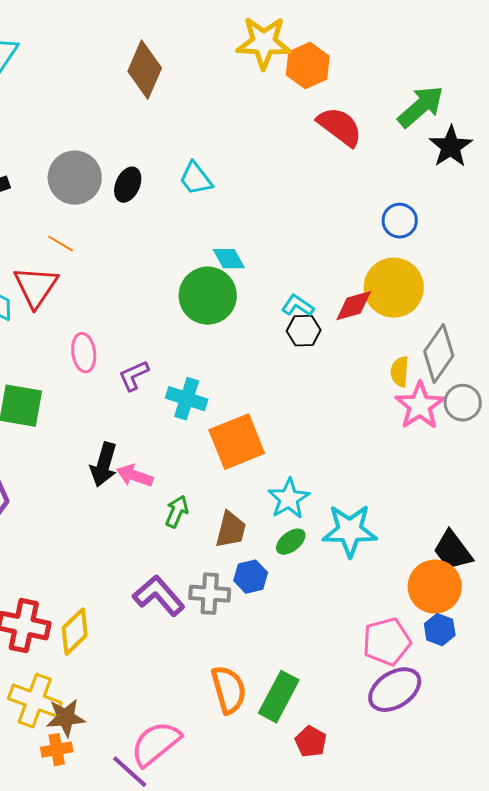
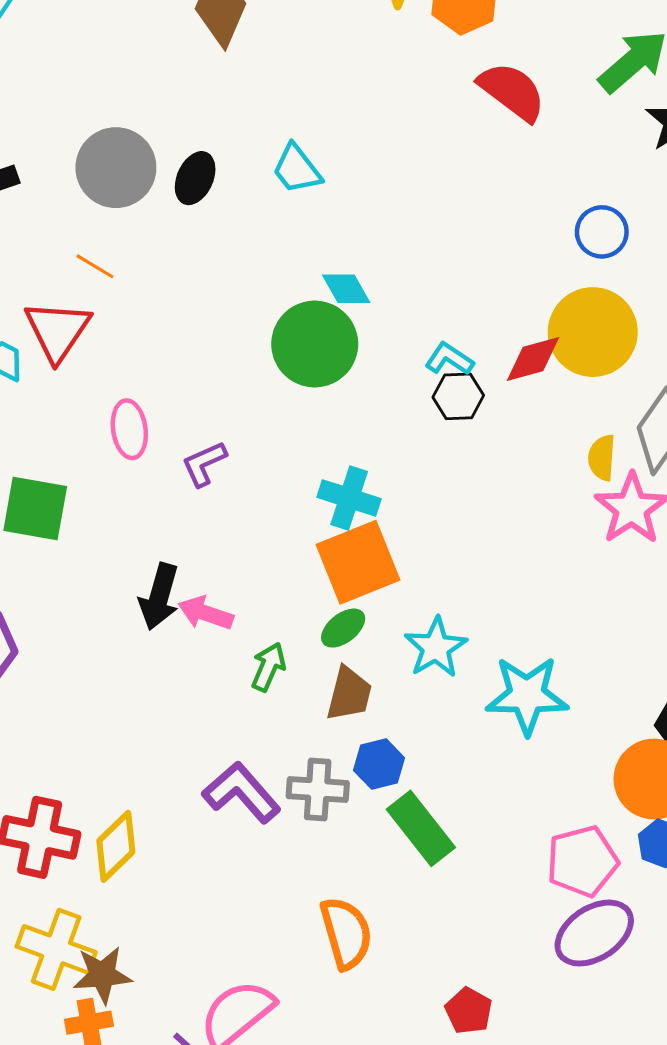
cyan cross: (187, 399) -> (349, 498), moved
green ellipse: (291, 542) -> (343, 628), moved
green rectangle: (279, 697) -> (421, 828), moved, turned -66

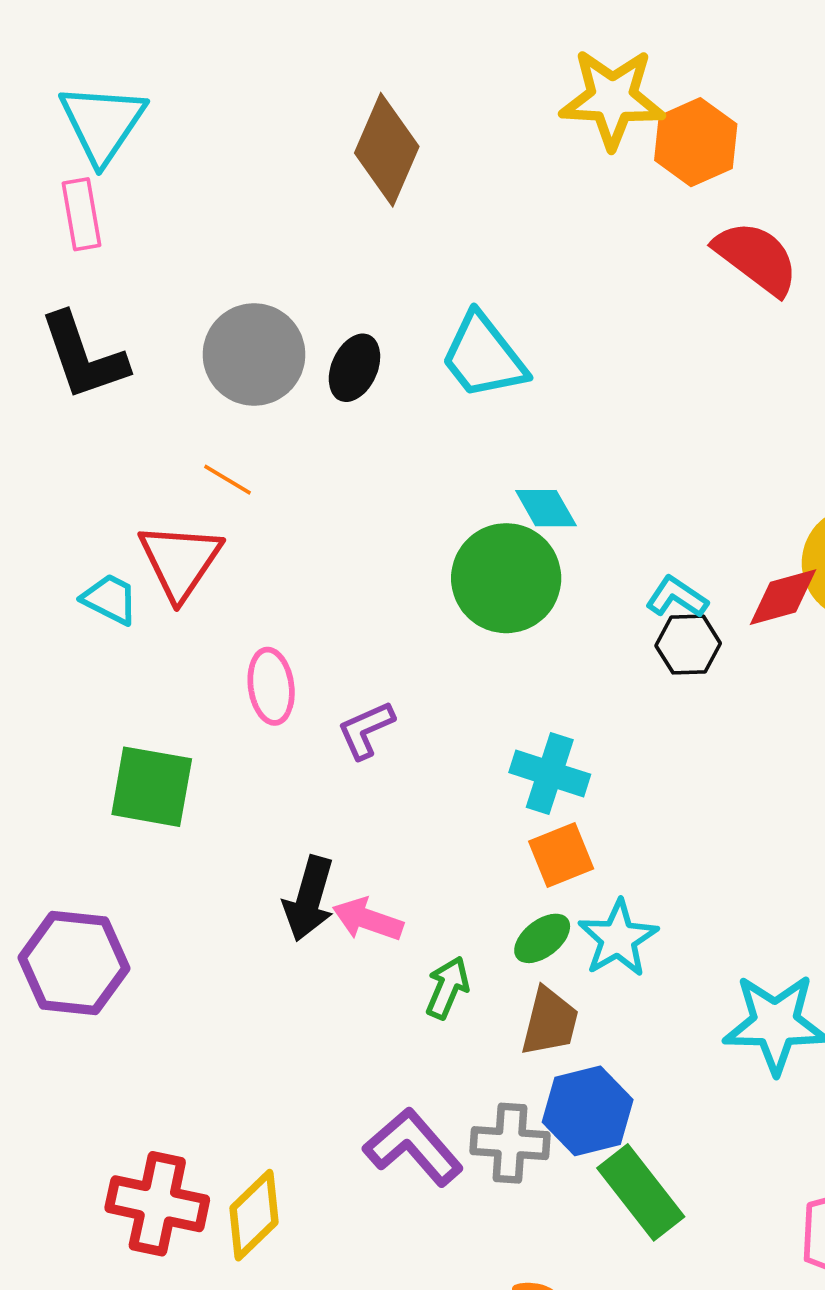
cyan trapezoid: (297, 169) -> (483, 356), size x1.4
orange square: (358, 562) -> (561, 855), size x0.6
cyan star: (436, 647) -> (618, 938), moved
blue hexagon: (379, 764) -> (588, 1111), size x1.4

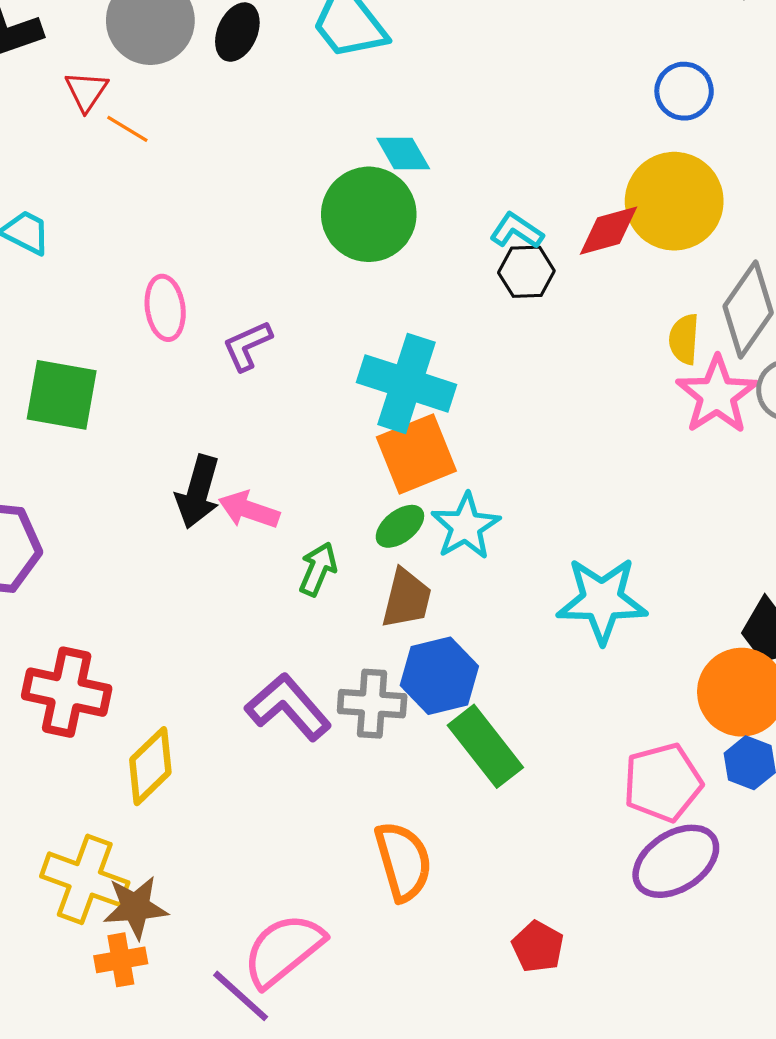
red triangle: (180, 561) -> (86, 91), moved, size x0.6
cyan cross: (550, 773) -> (407, 383), size x1.4
orange square: (561, 855) -> (416, 454), size x1.4
red cross: (157, 1204) -> (67, 692), moved

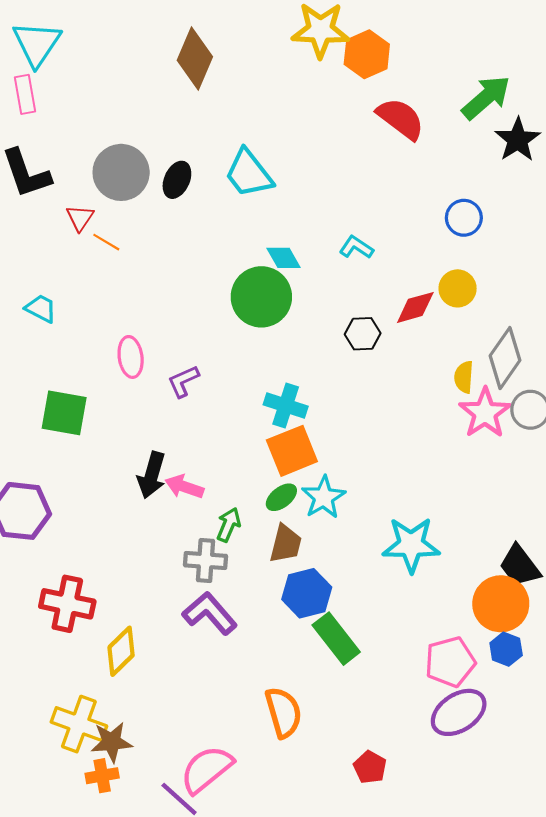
yellow circle: (674, 201) -> (458, 288), size x0.6
cyan L-shape: (517, 231) -> (356, 247), moved
cyan cross: (407, 383) -> (286, 406), size x0.7
gray cross: (372, 704) -> (205, 561), moved

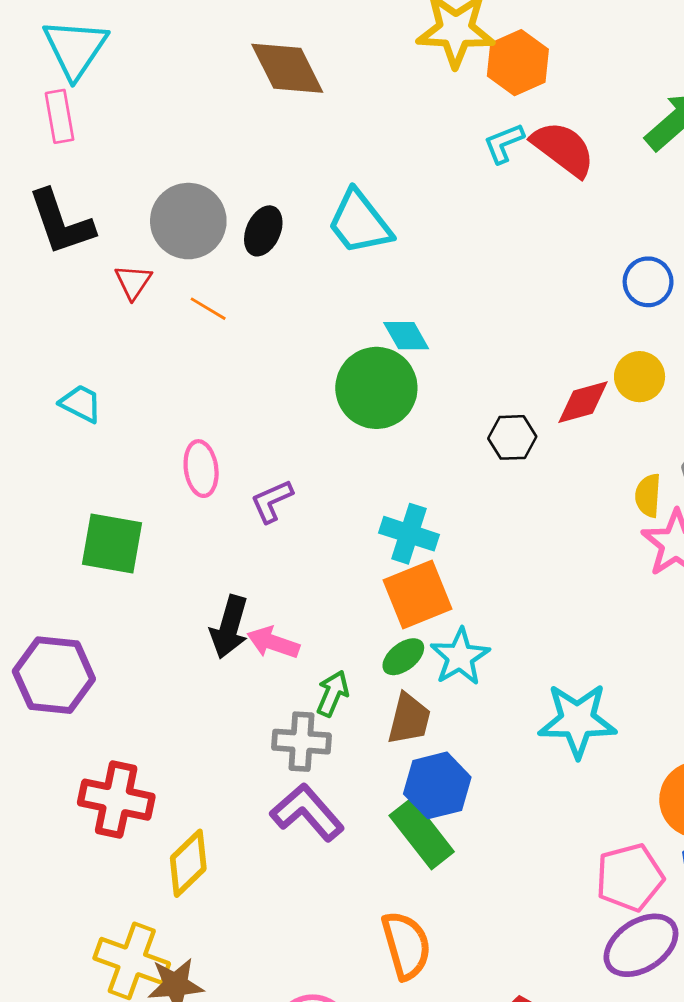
brown diamond: (195, 59) -> (287, 68), turned -50
orange line: (106, 242) -> (208, 309), moved
cyan L-shape: (356, 247) -> (504, 143), moved, turned -56
green rectangle: (336, 639) -> (422, 834), moved

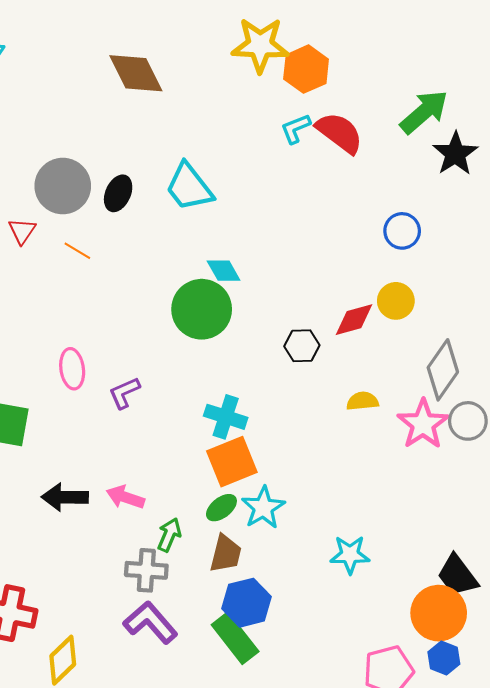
yellow semicircle: (648, 495) -> (362, 401), moved, turned 80
black arrow: (229, 627) -> (65, 497), moved, turned 75
cyan star: (577, 720) -> (350, 555), size x0.7

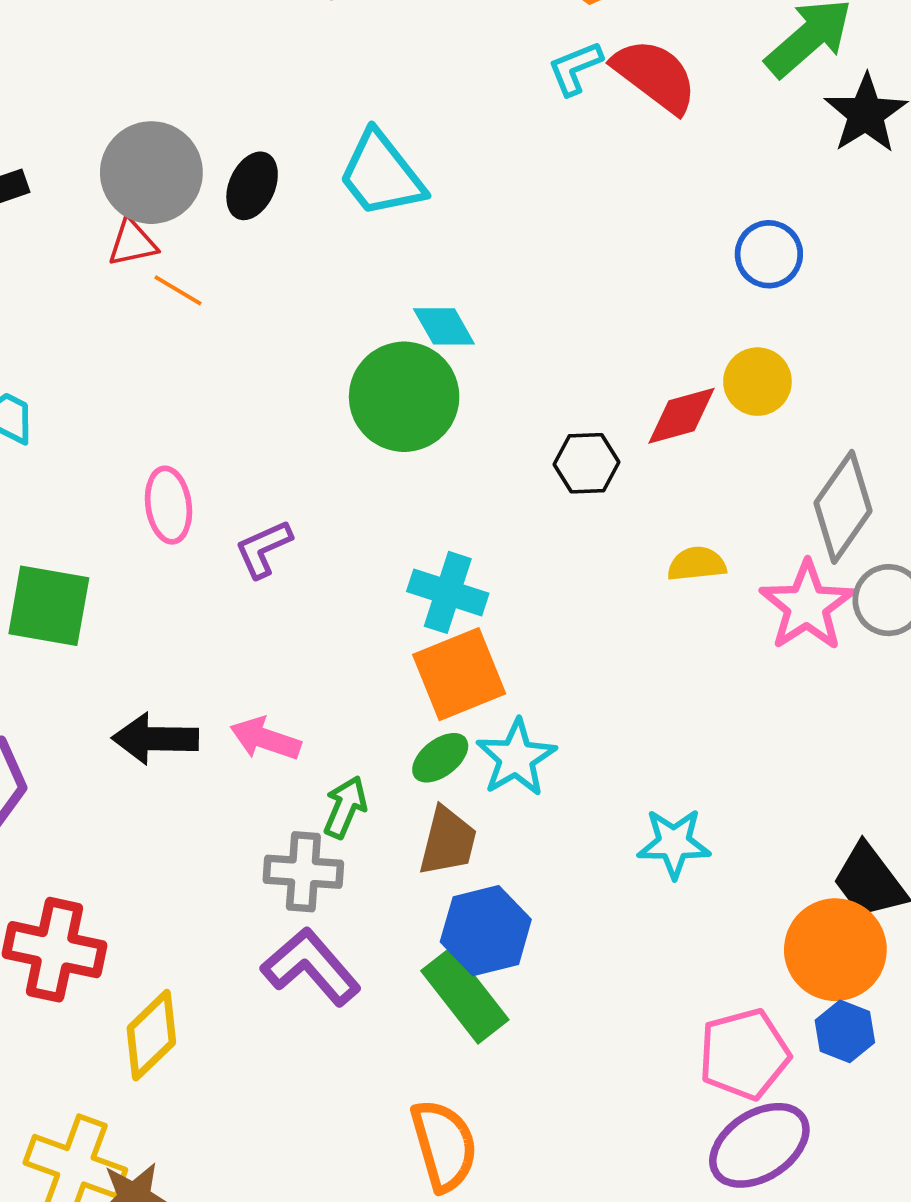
red triangle: (22, 231) -> (132, 243), moved, turned 44

